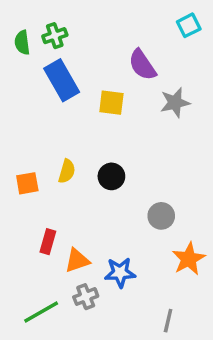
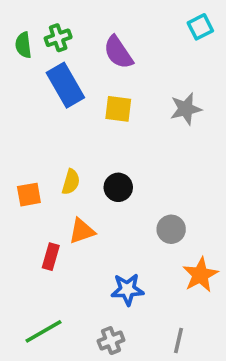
purple semicircle: (142, 65) -> (118, 52), moved
orange triangle: (77, 261) -> (82, 231), moved
gray cross: (86, 297) -> (111, 340), moved

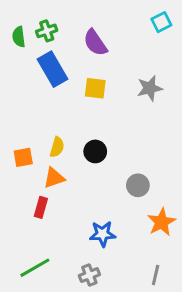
orange triangle: (82, 231) -> (54, 178), moved
gray line: (178, 340) -> (156, 275), moved

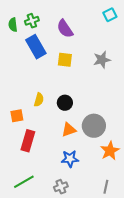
orange square: (23, 157) -> (17, 116), moved
orange triangle: (54, 178) -> (69, 130), moved
gray circle: (138, 185) -> (94, 126), size x1.5
red rectangle: (41, 207) -> (28, 141), size x1.5

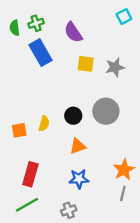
yellow square: (65, 60) -> (86, 64), moved
yellow semicircle: (39, 100) -> (44, 124), moved
gray circle: (94, 126) -> (106, 111), moved
red rectangle: (28, 141) -> (30, 174), moved
gray line: (106, 187) -> (123, 193), moved

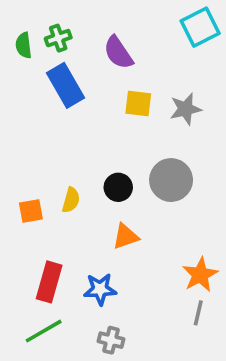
cyan square: (124, 17) -> (200, 27), size x1.5
blue star: (79, 179) -> (100, 289), moved
gray cross: (69, 210) -> (111, 340), turned 35

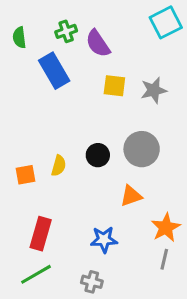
green cross: (58, 38) -> (66, 31), moved
orange triangle: (126, 236) -> (131, 196), moved
blue star: (100, 289) -> (104, 240), moved

